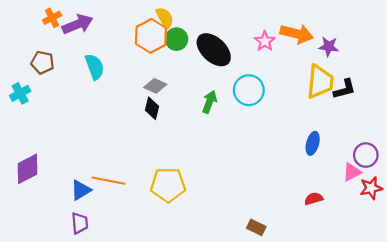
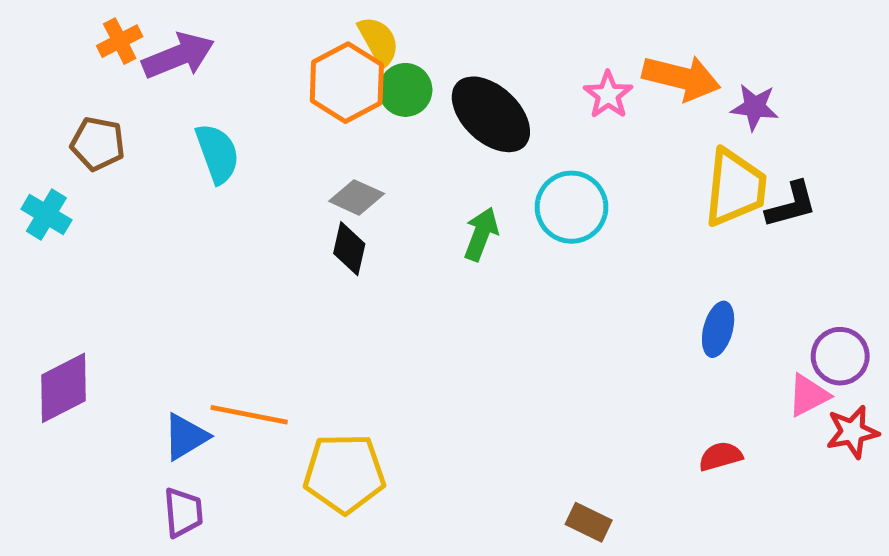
cyan cross: (20, 93) -> (46, 215), turned -30
yellow pentagon: (168, 185) -> (344, 473), moved

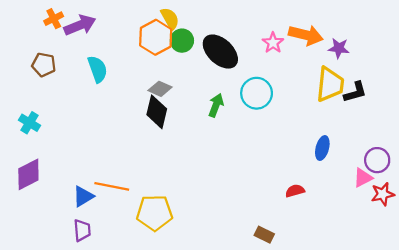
cyan cross: (46, 215) -> (30, 123), moved
black diamond: (349, 249) -> (157, 112), size x1.4
red semicircle: (720, 456) -> (295, 191), moved

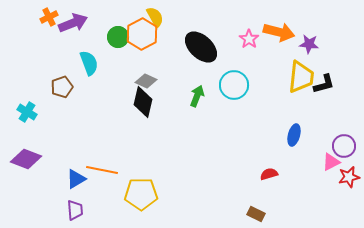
green circle: (182, 41) -> (118, 37), moved
brown pentagon: (44, 65) -> (62, 87), moved, turned -30
purple diamond: (28, 174) -> (26, 159), turned 48
brown rectangle: (264, 235) -> (256, 214), moved

